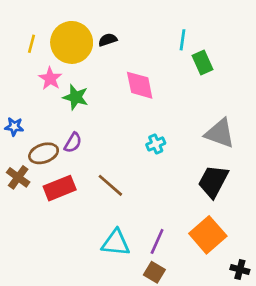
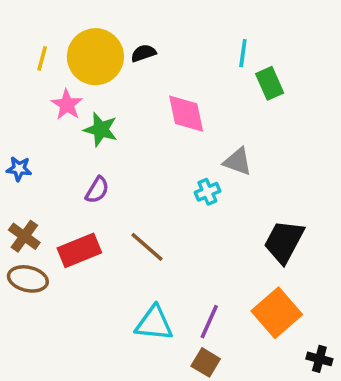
gray triangle: (220, 133) -> (238, 162), moved, size x0.7
brown ellipse: (44, 153) -> (28, 279), moved, turned 32

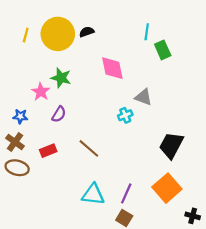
pink star: (67, 105) -> (41, 92), moved
blue star: (19, 169) -> (20, 116), moved
red rectangle: (79, 250) -> (48, 151), size x0.7

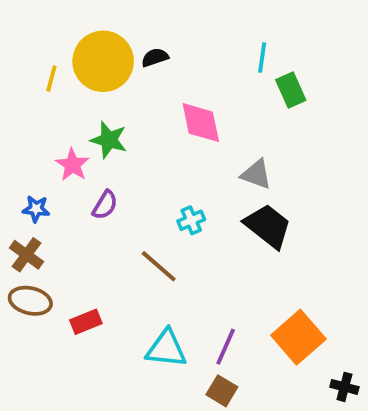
yellow line: (26, 35) -> (51, 79), moved
cyan cross: (125, 115) -> (191, 220), moved
black trapezoid: (171, 145) -> (268, 226), moved, turned 100
red rectangle: (48, 151) -> (86, 322), moved

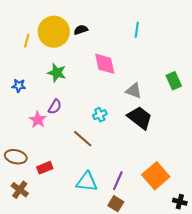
green rectangle: (291, 90) -> (174, 81), moved
pink star: (72, 165) -> (38, 120), moved
blue star: (36, 209) -> (19, 86), moved
brown cross: (26, 255) -> (20, 190), moved

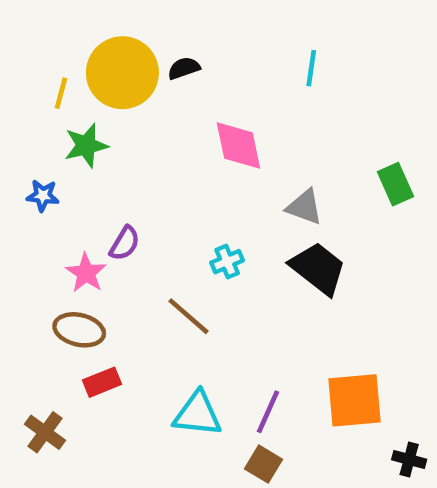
green star: (57, 73) -> (86, 146), moved, turned -30
brown ellipse: (16, 157) -> (79, 330), moved
orange square: (156, 176) -> (354, 400), turned 36

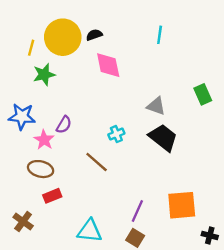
pink diamond: (238, 146) -> (108, 65), moved
blue star: (43, 196) -> (22, 117), moved, size x1.6
cyan triangle: (197, 414) -> (90, 231), moved

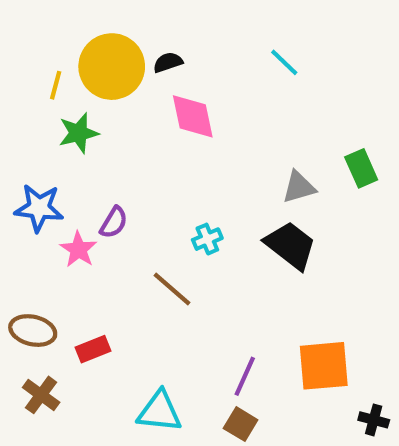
cyan line: (160, 35) -> (284, 62), turned -54
gray triangle: (156, 106) -> (299, 187), moved, turned -36
brown ellipse: (41, 169) -> (33, 331), moved

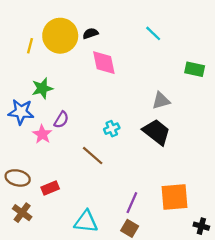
green star: (78, 133) -> (42, 88), moved
green rectangle: (361, 168) -> (195, 69), moved, turned -54

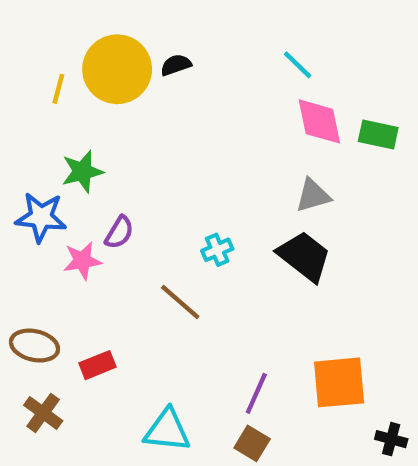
pink diamond: (104, 63) -> (319, 121), moved
pink star: (42, 134) -> (82, 261), turned 30

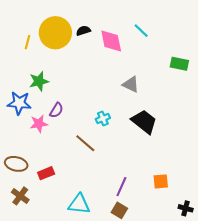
pink diamond: (319, 121) -> (111, 41), moved
gray triangle: (313, 195) -> (131, 84), moved, turned 42
orange square: (339, 382) -> (161, 181), size x0.6

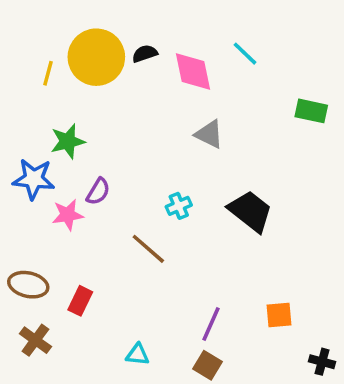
gray triangle: (131, 84) -> (209, 134), moved
red rectangle: (46, 173) -> (80, 301), turned -42
cyan triangle: (79, 204) -> (138, 354), size x0.6

